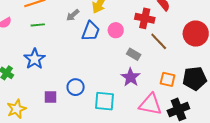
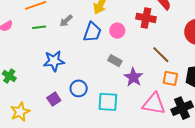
gray arrow: (73, 15) -> (66, 21), moved
brown line: (159, 41) -> (161, 55), moved
gray rectangle: (134, 54) -> (115, 61), moved
blue star: (35, 59) -> (54, 61), moved, turned 30
purple square: (50, 97) -> (54, 99), turned -32

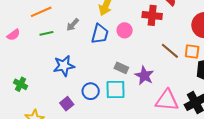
gray rectangle: (115, 61) -> (121, 68), moved
orange square: (170, 78) -> (192, 52), moved
cyan square: (108, 102) -> (116, 90), moved

